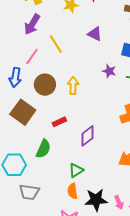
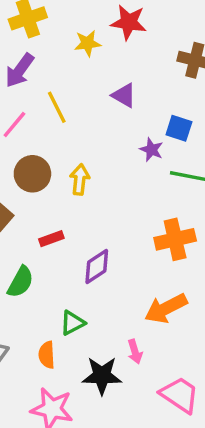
purple star: (109, 71) -> (151, 150), moved
orange semicircle: (73, 191) -> (47, 355), moved
pink arrow: (119, 202) -> (135, 352), moved

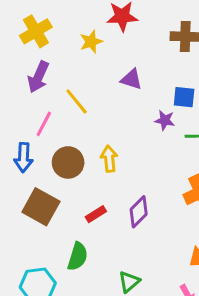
purple diamond: (97, 266) -> (139, 212), moved

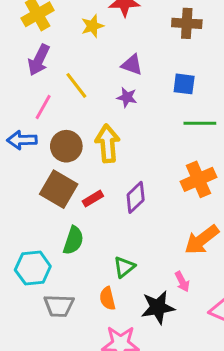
purple star: (165, 120) -> (127, 97), moved
blue arrow: (24, 157) -> (22, 140), turned 84
yellow arrow: (109, 159) -> (108, 144), size x1.4
brown square: (41, 207) -> (59, 189), moved

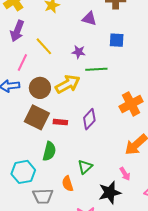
purple triangle: (132, 65) -> (89, 19), moved
green line: (200, 123) -> (96, 69), moved
yellow arrow: (108, 144) -> (68, 84), turned 70
red rectangle: (93, 199) -> (60, 122), turned 40
orange semicircle: (107, 298) -> (68, 184), moved

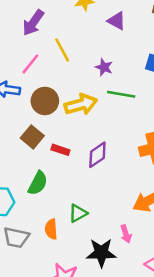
purple triangle: (89, 19) -> (117, 21), moved
brown square: (37, 117) -> (32, 137), size x0.7

